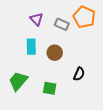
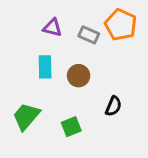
purple triangle: (36, 19) -> (52, 28), turned -32
green square: (50, 88) -> (71, 127), turned -32

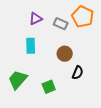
purple triangle: (52, 28) -> (36, 19), turned -40
brown circle: (79, 76) -> (65, 54), moved

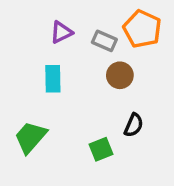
brown circle: (65, 54) -> (120, 75), moved
green square: (49, 87) -> (101, 149), moved

